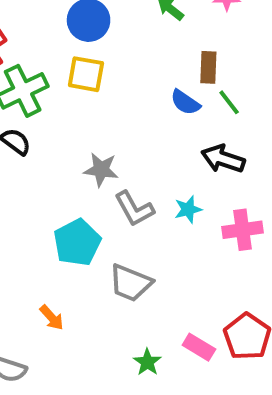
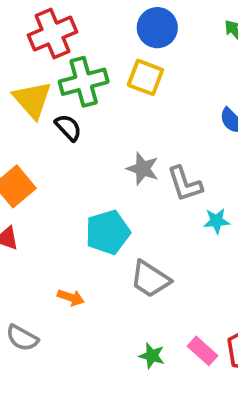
gray L-shape: (134, 209) -> (185, 184), moved
orange arrow: (52, 318) -> (71, 297), turned -40
green star: (147, 362) -> (152, 356), turned -30

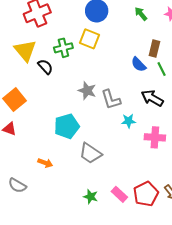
green cross: (84, 82) -> (63, 48), moved, size x0.7

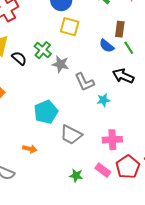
yellow square: (89, 39) -> (70, 27), moved
green cross: (63, 48) -> (43, 50), moved, turned -30
gray star: (87, 91) -> (60, 64), moved
pink cross: (155, 137) -> (112, 140), moved

